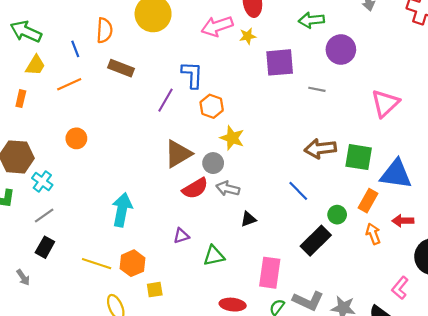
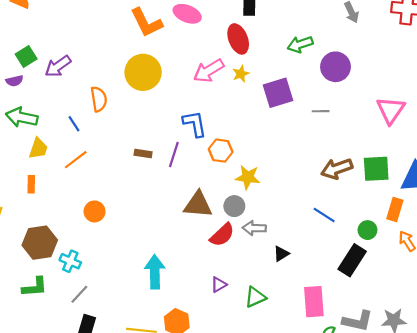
brown rectangle: (121, 68) -> (143, 154), moved, size x0.7
brown triangle: (178, 154) -> (198, 205), turned 48

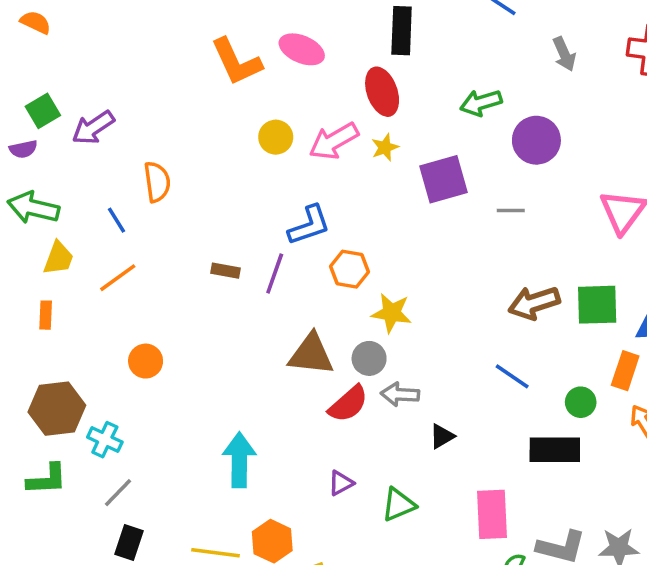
yellow circle: (143, 72) -> (276, 137), moved, size x0.6
blue L-shape: (195, 124) -> (309, 225), turned 80
black rectangle: (352, 260) -> (555, 450), turned 56

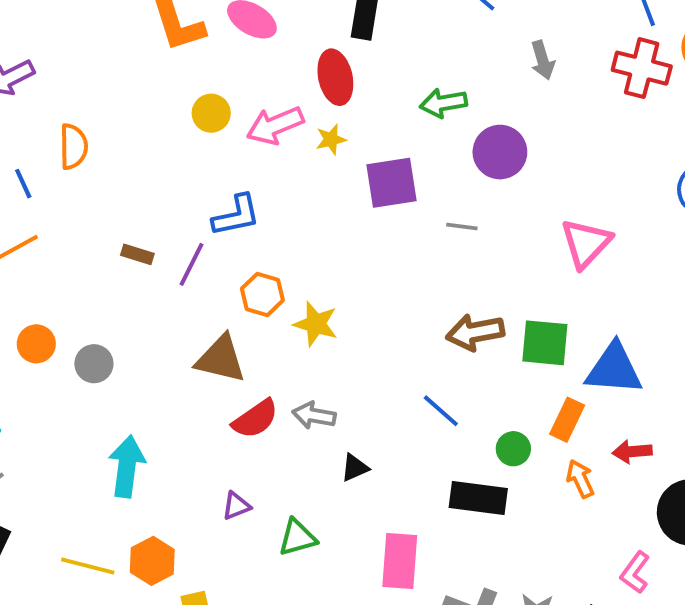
orange hexagon: (349, 269) -> (262, 294), moved
gray circle: (369, 358) -> (94, 364), moved

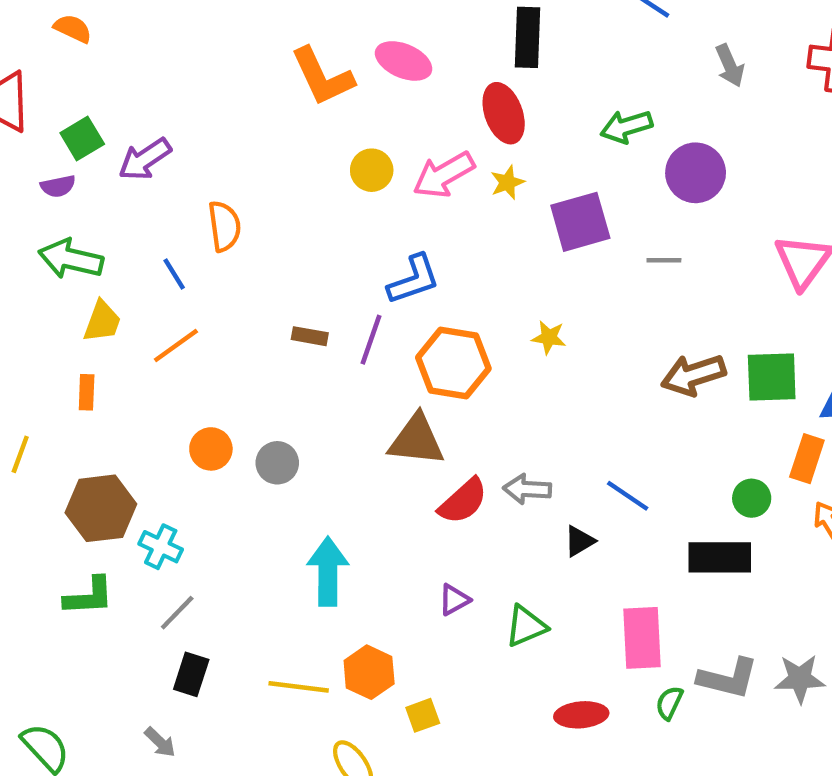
orange hexagon: (262, 294) -> (453, 363), size x1.5
yellow star: (316, 324) -> (549, 337), moved, size x0.7
blue line: (441, 411) -> (628, 496), moved

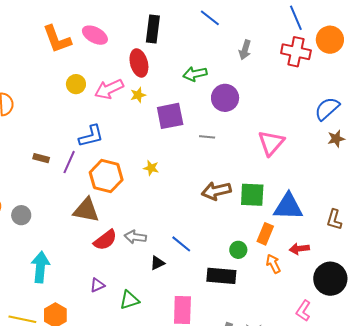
gray arrow: (730, 66) -> (245, 50), turned 36

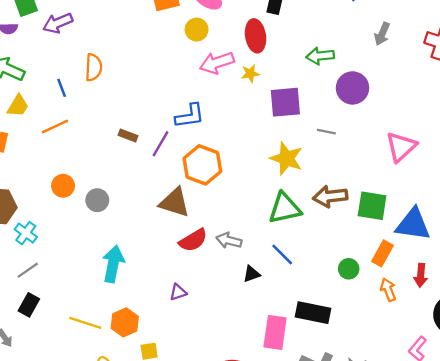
yellow circle: (76, 84) -> (197, 30), moved
yellow star: (151, 168) -> (287, 158), moved, size x1.8
red arrow: (299, 249) -> (421, 275), turned -84
black rectangle: (221, 276) -> (313, 313), moved
green triangle: (129, 300) -> (285, 208), moved, size x1.4

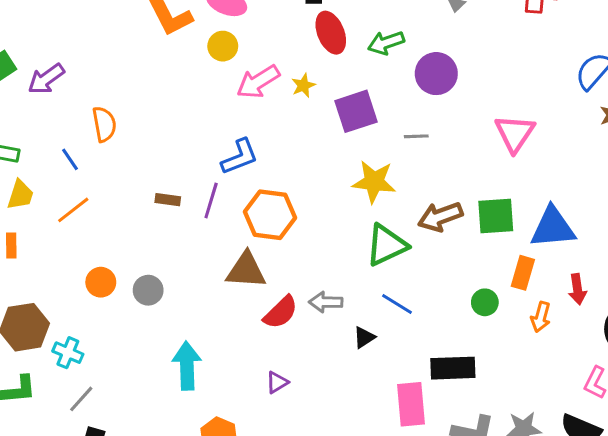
red ellipse: (256, 36) -> (331, 33), moved
orange arrow: (388, 290) -> (541, 317), turned -130

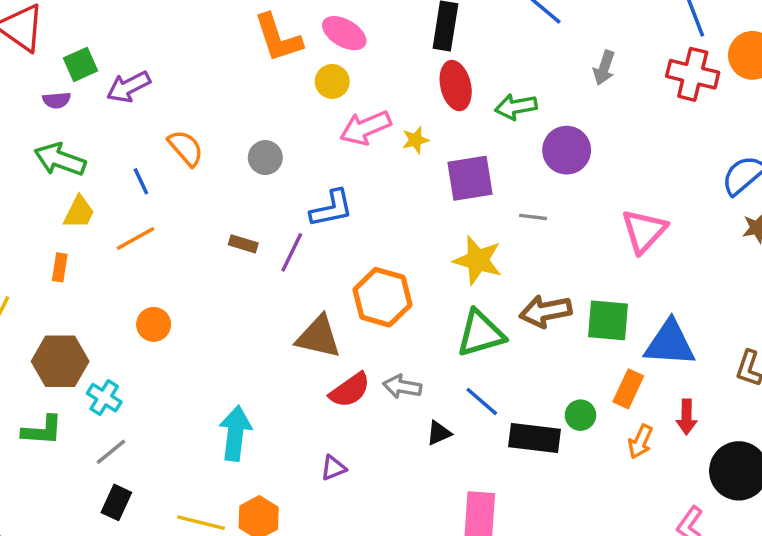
orange semicircle: (104, 124) -> (186, 148), turned -40
orange hexagon: (270, 215) -> (382, 297), moved
gray circle: (148, 290) -> (265, 158), moved
black rectangle: (453, 368) -> (534, 438), moved

